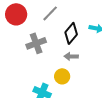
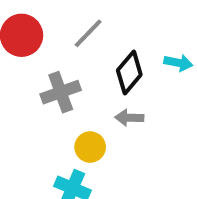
yellow circle: (62, 76) -> (90, 147), moved

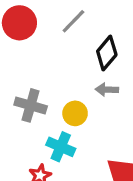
gray cross: (61, 92) -> (31, 105), moved, turned 36

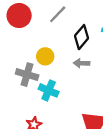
yellow circle: (75, 113) -> (45, 56), moved
cyan cross: (61, 147) -> (49, 90), moved

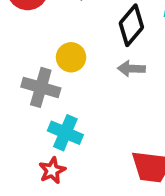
cyan cross: (49, 90) -> (65, 133), moved

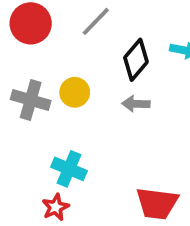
gray cross: (41, 87) -> (31, 100), moved

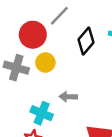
red circle: (31, 23) -> (33, 35), moved
gray arrow: (136, 104) -> (68, 97), moved

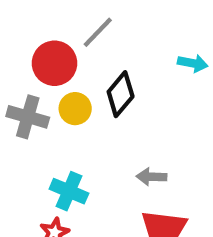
black diamond: (86, 41) -> (121, 94), moved
gray arrow: (68, 97) -> (151, 177), moved

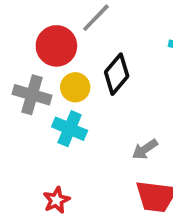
gray arrow: (151, 177) -> (145, 149), turned -36
cyan cross: (69, 191) -> (70, 129), moved

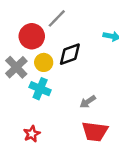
black diamond: (117, 74) -> (70, 54), turned 30
gray cross: (32, 95) -> (16, 67), turned 30

